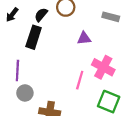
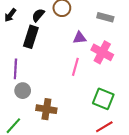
pink cross: (103, 67) -> (102, 52), moved
pink line: (80, 80) -> (75, 67), moved

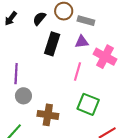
gray rectangle: (105, 17) -> (86, 21), moved
black rectangle: (31, 37) -> (52, 44), moved
green square: (103, 99) -> (88, 104), moved

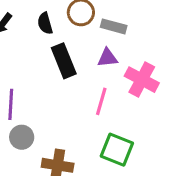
black semicircle: (39, 18) -> (45, 23), turned -56
black rectangle: (52, 44) -> (64, 61), turned -40

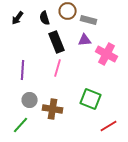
pink line: (101, 101) -> (58, 68), moved
gray circle: (22, 137) -> (30, 100), moved

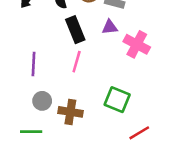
green line: (21, 125) -> (31, 132), turned 48

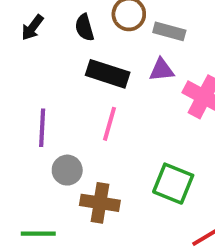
black rectangle: (75, 30) -> (108, 74), turned -50
gray circle: (42, 101) -> (67, 170), moved

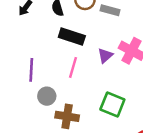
purple triangle: (162, 70) -> (105, 56), moved, turned -35

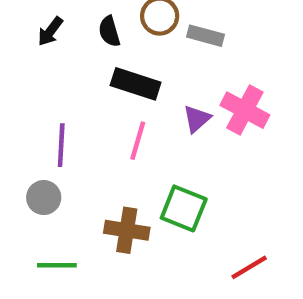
gray circle: (47, 96) -> (44, 198), moved
green square: (112, 104) -> (184, 208), moved

